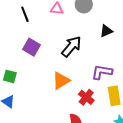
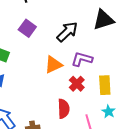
black triangle: (106, 31) -> (103, 20), size x1.6
purple L-shape: (102, 72) -> (82, 59), moved

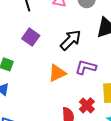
red cross: (77, 84) -> (87, 105), moved

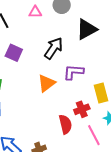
red cross: (87, 105) -> (82, 109), turned 35

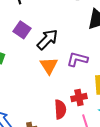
black arrow: (54, 48) -> (47, 39), moved
orange triangle: (47, 83) -> (49, 66), turned -36

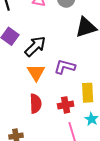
red semicircle: (60, 109) -> (36, 104), moved

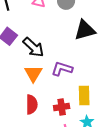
black arrow: (35, 46) -> (33, 47), turned 85

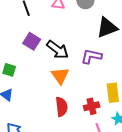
purple L-shape: (62, 69) -> (91, 56), moved

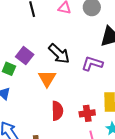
purple square: (32, 41) -> (25, 56), moved
orange triangle: (60, 76) -> (47, 78), moved

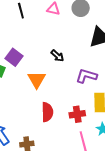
black arrow: (59, 54) -> (57, 56), moved, size x0.6
purple L-shape: (92, 64) -> (86, 76), moved

